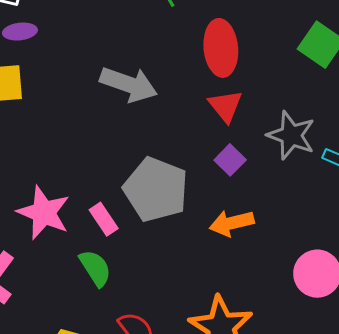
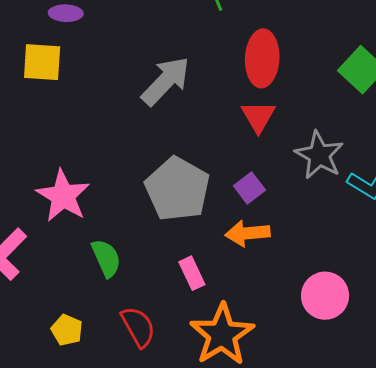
gray arrow: (129, 84) -> (166, 81), turned -74
purple square: (230, 160) -> (249, 188), moved
pink rectangle: (104, 219) -> (192, 273), moved

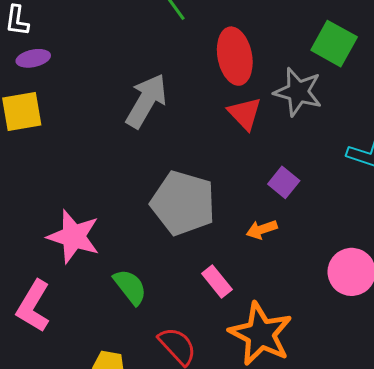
gray star: (319, 155) -> (298, 92), moved
purple square: (249, 188) -> (284, 182), moved
orange arrow: (248, 233) -> (262, 229), size x0.7

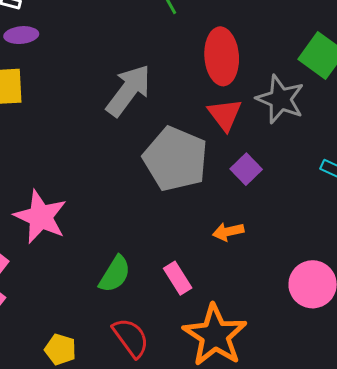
purple square: (284, 182) -> (246, 169), moved
gray pentagon: (183, 203) -> (175, 159), moved
green semicircle: (130, 287) -> (115, 274), moved, turned 63

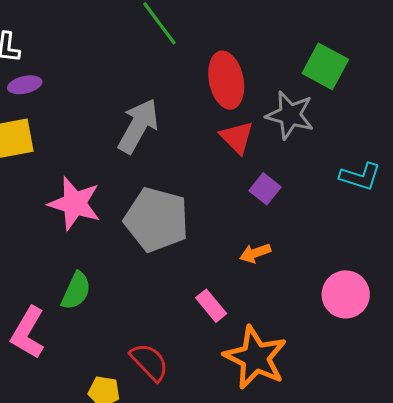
gray pentagon: (175, 159) -> (156, 220), moved
pink star: (41, 217) -> (75, 203), moved
green semicircle: (115, 274) -> (76, 291), moved
red semicircle: (131, 338) -> (149, 362), moved

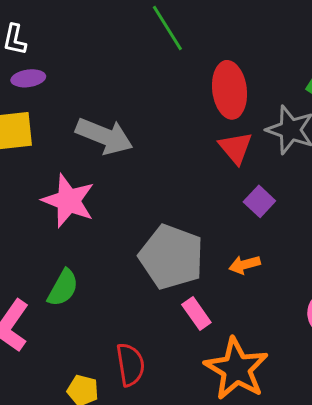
gray arrow: (138, 126) -> (104, 136), moved, turned 78
gray pentagon: (156, 220) -> (171, 257), moved
red semicircle: (149, 362) -> (130, 365), turned 30

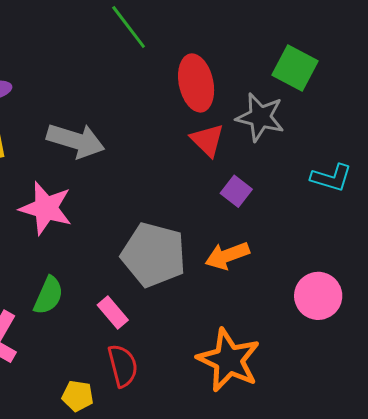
orange arrow: (245, 265) -> (227, 256), size x1.4
pink rectangle: (196, 313) -> (113, 313), moved

